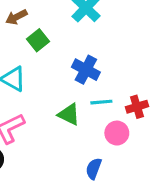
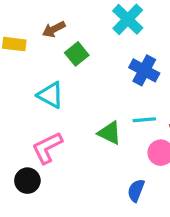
blue cross: (86, 70) -> (144, 70), moved

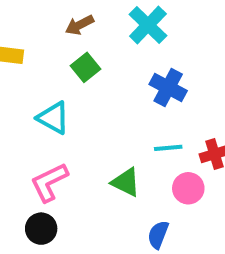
brown arrow: (54, 29) -> (79, 25), moved
green triangle: (110, 133) -> (126, 182), moved
black circle: (27, 181) -> (41, 229), moved

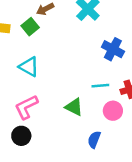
green square: (85, 67) -> (30, 27), moved
blue cross: (168, 87) -> (113, 49), moved

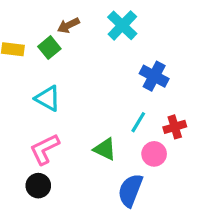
cyan line: (100, 86) -> (138, 122), turned -54
blue semicircle: (94, 140) -> (130, 190), size x1.5

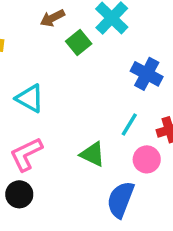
green square: (49, 48) -> (79, 42), moved

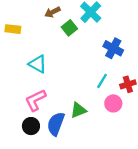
green triangle: (93, 154) -> (78, 110), moved, turned -48
blue semicircle: (121, 200) -> (56, 124), moved

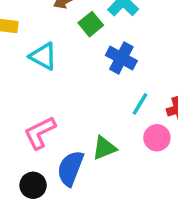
blue cross: (113, 48) -> (121, 58), moved
cyan triangle: (38, 64) -> (43, 56), moved
black circle: (31, 126) -> (33, 185), moved

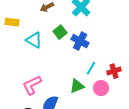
green square: (91, 24) -> (60, 32), moved
green triangle: (104, 148) -> (77, 86), moved

